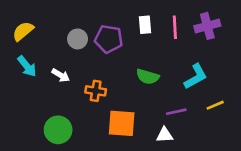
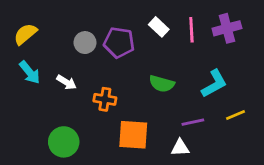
white rectangle: (145, 25) -> (159, 27), turned -42

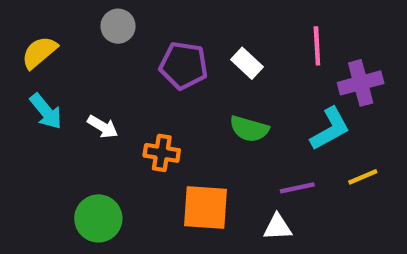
white rectangle: (159, 27) -> (247, 63), moved
purple cross: (227, 28) -> (361, 83), moved
pink line: (191, 30) -> (317, 46), moved
gray circle: (85, 43) -> (118, 26), moved

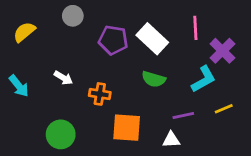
white rectangle: (247, 63) -> (152, 39), size x1.6
purple cross: (361, 83) -> (222, 51), turned -30
cyan arrow: (46, 111) -> (19, 86), moved

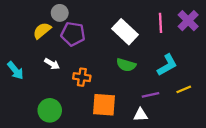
yellow semicircle: (24, 32) -> (42, 31), moved
purple pentagon: (113, 40) -> (73, 34), moved
purple cross: (222, 51) -> (188, 21), moved

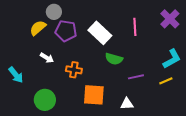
pink line: (160, 23) -> (135, 27), moved
white rectangle: (125, 32) -> (100, 33), moved
cyan L-shape: (167, 65) -> (172, 59), moved
cyan arrow: (15, 70) -> (16, 75), moved
purple line: (150, 95) -> (136, 77), moved

